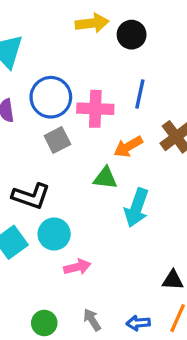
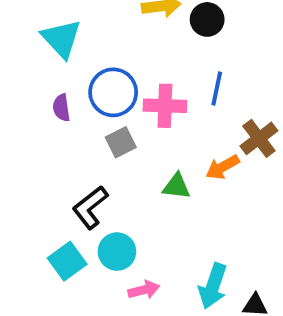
orange arrow: (128, 147) -> (222, 167), moved
black L-shape: (31, 196) -> (90, 207), turned 123
cyan arrow: (137, 208) -> (213, 286), moved

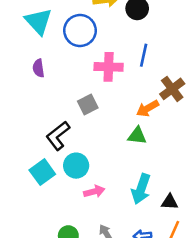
blue circle: (113, 92) -> (80, 31), moved
gray square: (121, 142) -> (88, 105), moved
green triangle: (176, 186) -> (137, 136), moved

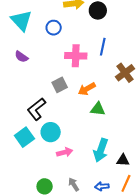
blue circle: (80, 31) -> (54, 28), size x0.6
purple semicircle: (38, 68) -> (21, 57), turned -48
orange arrow: (148, 108) -> (87, 89), moved

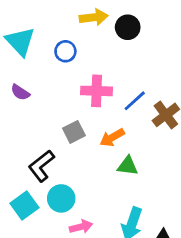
blue line: (103, 47) -> (135, 101), moved, turned 36

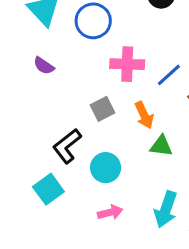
blue circle: (65, 51) -> (93, 21), size x1.5
orange arrow: (112, 138) -> (144, 115), turned -85
cyan circle: (61, 198) -> (106, 168), moved

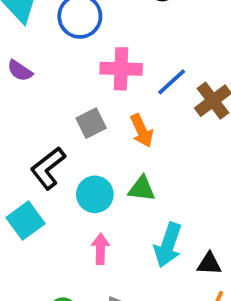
green triangle: (161, 146) -> (142, 189), moved
pink arrow: (110, 212) -> (100, 249), turned -75

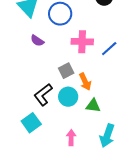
purple semicircle: (20, 71) -> (37, 41), moved
orange arrow: (142, 131) -> (85, 82), moved
cyan circle: (95, 194) -> (68, 97), moved

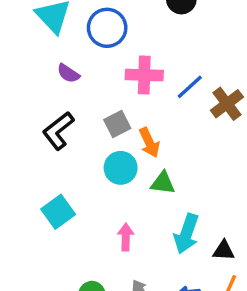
black L-shape: (43, 95) -> (58, 131), moved

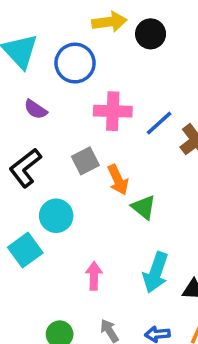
cyan circle: (121, 168) -> (56, 216), moved
green triangle: (163, 183) -> (144, 207), moved, turned 32

